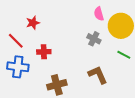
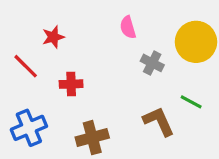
pink semicircle: (99, 14) -> (128, 27), moved
green line: (124, 55) -> (191, 102), moved
blue cross: (18, 67) -> (29, 128), moved, turned -30

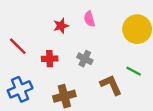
red star: (53, 37) -> (61, 26), moved
gray cross: (152, 63) -> (85, 59), moved

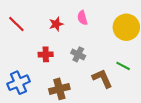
red line: (18, 46) -> (16, 24), moved

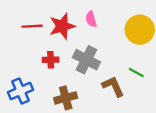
red line: (16, 24) -> (32, 26), moved, turned -48
red star: (56, 24) -> (62, 26), size x1.6
gray cross: (78, 54) -> (86, 60), size x1.6

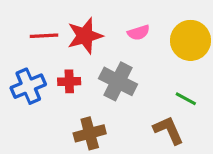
pink semicircle: (91, 19) -> (139, 33), moved, turned -91
brown L-shape: (113, 86) -> (168, 130), moved
blue cross: (20, 91) -> (28, 86), moved

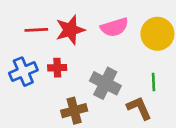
pink semicircle: (139, 33) -> (114, 27), size x1.5
gray cross: (118, 81) -> (105, 83), moved
green line: (186, 99) -> (154, 82), turned 60

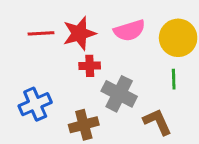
red cross: (57, 68) -> (90, 66), moved
blue cross: (23, 72) -> (35, 104), moved
green line: (154, 82) -> (174, 79), moved

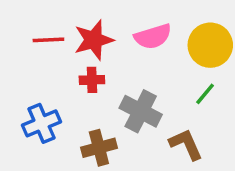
red cross: (90, 66) -> (92, 80), moved
green line: (174, 79) -> (205, 94), turned 42

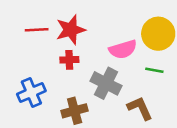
pink semicircle: (153, 36) -> (123, 49), moved
green line: (205, 94) -> (154, 70), turned 60

